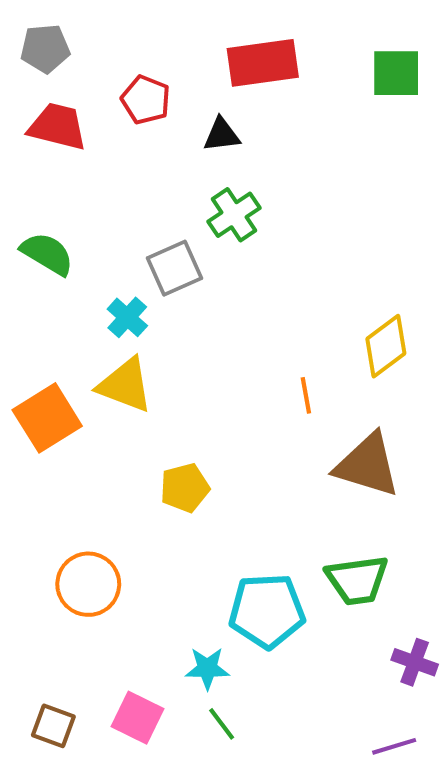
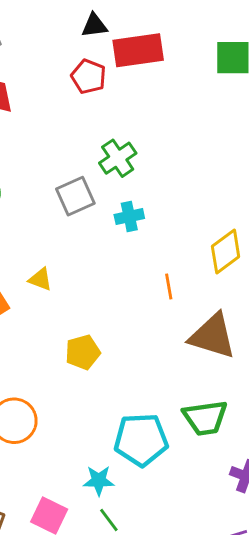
red pentagon: (146, 100) -> (89, 77), moved
black triangle: (222, 135) -> (94, 25), moved
cyan cross: (127, 317) -> (129, 217), moved, turned 36
yellow triangle: (125, 385) -> (40, 279), size x0.6

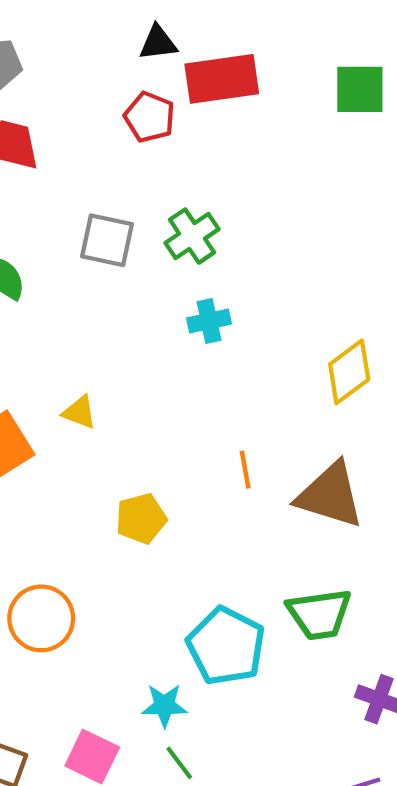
gray square: (75, 196) -> (107, 240), moved, turned 36
orange line: (169, 287) -> (245, 470), moved
cyan pentagon: (141, 440) -> (226, 646), turned 30

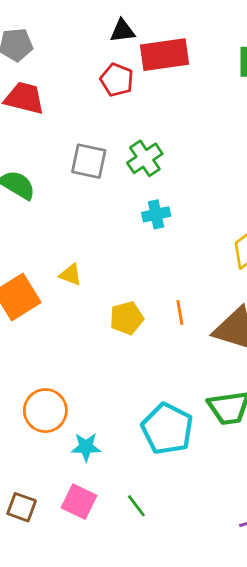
yellow pentagon: (141, 519) -> (127, 318), moved
cyan star: (164, 705) -> (86, 447), moved

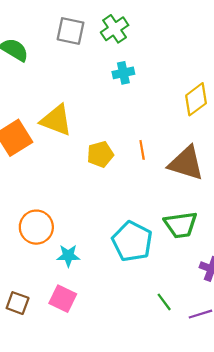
yellow triangle: (71, 275) -> (56, 120), size x1.8
green line: (136, 506) -> (164, 302), moved

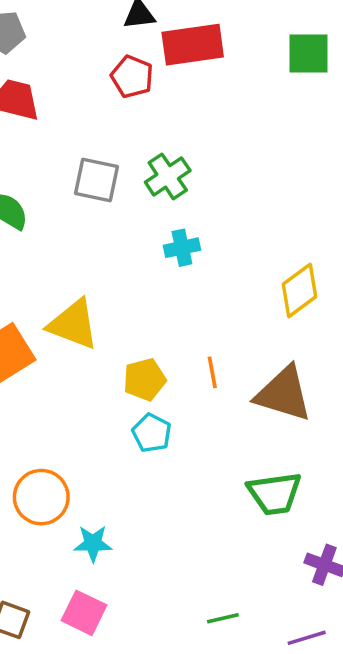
cyan pentagon: (132, 241) -> (152, 433), moved, size x0.6
green line: (164, 302) -> (223, 618), moved, turned -66

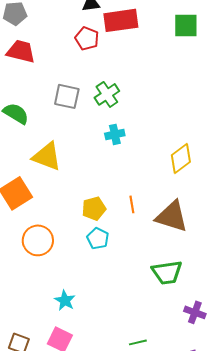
yellow triangle: (73, 324) -> (47, 156), moved
orange circle: (41, 497) -> (38, 240), moved
cyan star: (93, 543) -> (65, 300), turned 30

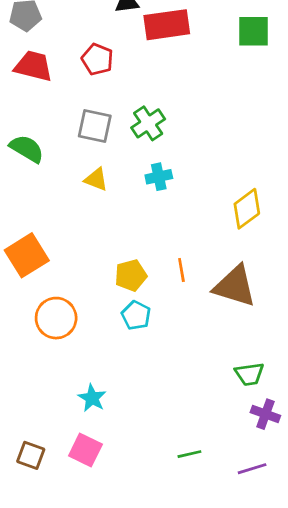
red pentagon: (87, 38) -> (97, 59), moved
yellow triangle: (47, 156) -> (96, 179), moved, size x0.6
green trapezoid: (167, 272) -> (249, 374), moved, size x0.7

